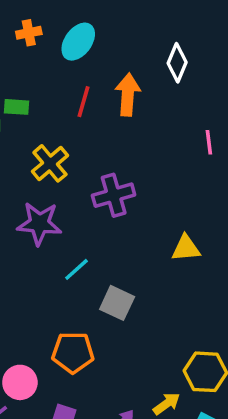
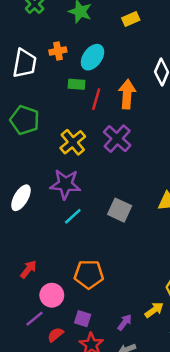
green rectangle: (16, 107) -> (76, 84), moved
purple cross: (114, 195) -> (117, 139), moved, turned -32
cyan line: (76, 269) -> (73, 216), moved
gray square: (117, 303) -> (120, 210), moved

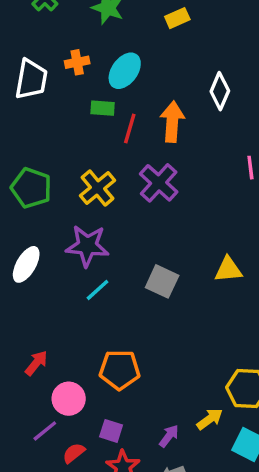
green pentagon: (25, 120) -> (31, 188), moved

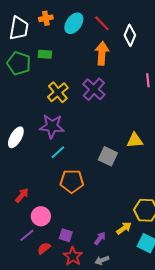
green rectangle: (103, 108) -> (45, 54), moved
red line: (130, 129) -> (102, 23), moved, turned -60
green pentagon: (31, 188) -> (19, 63), moved
gray square: (162, 281) -> (108, 156), moved
orange pentagon: (120, 370) -> (72, 181), moved

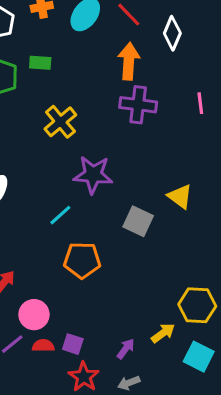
purple cross: (94, 89) -> (138, 105), moved, turned -35
purple star: (52, 126) -> (93, 175), moved
yellow triangle: (135, 140) -> (180, 196), turned 42
red semicircle: (44, 248) -> (43, 346), moved, turned 40

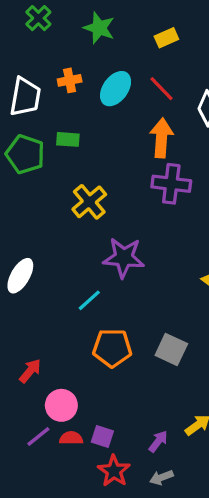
gray square: (138, 221) -> (171, 350), moved

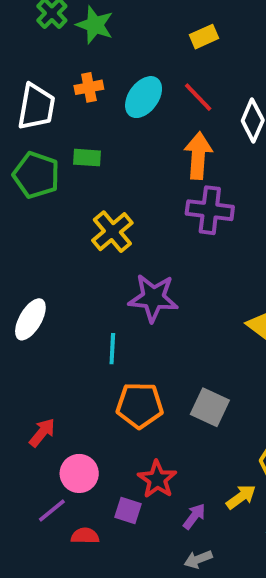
green star: (99, 28) -> (95, 25), moved
cyan line: (89, 300) -> (112, 349), turned -45
red semicircle: (71, 438) -> (85, 536), moved
red star: (114, 471) -> (157, 479), moved

